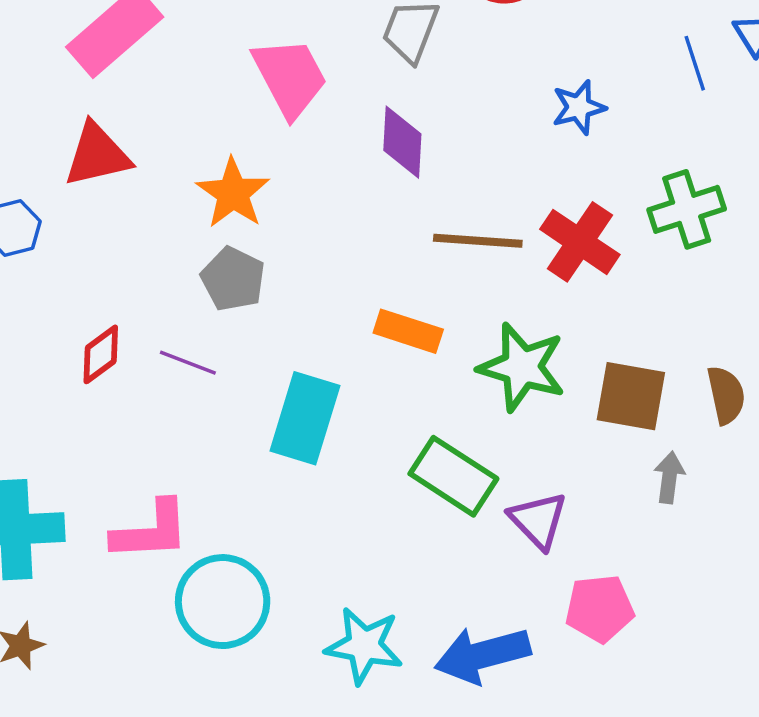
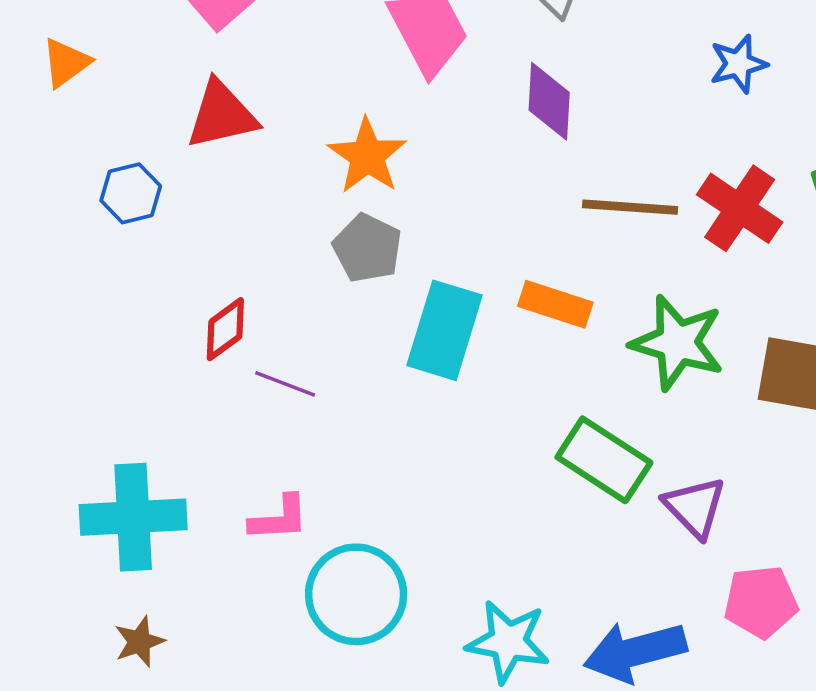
purple line: (188, 363) -> (285, 384), moved
cyan rectangle: (305, 418) -> (445, 330), moved
pink L-shape: (151, 531) -> (279, 518), size x0.7

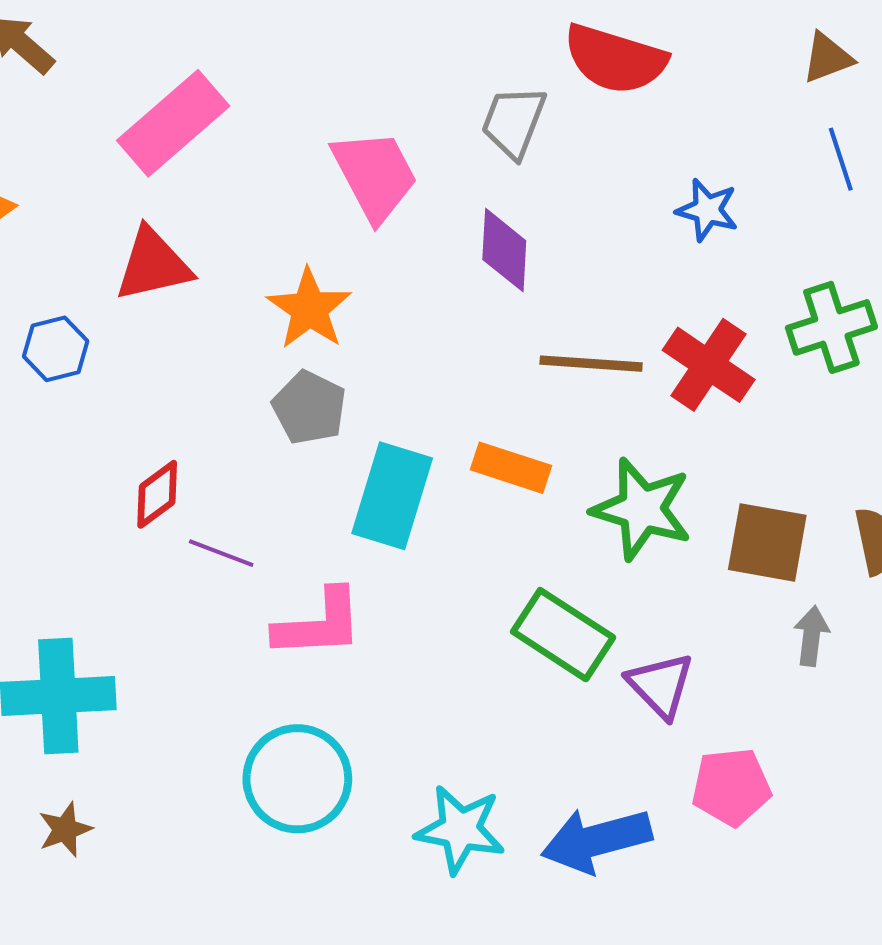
blue star: (738, 64) -> (707, 210), turned 30
pink L-shape: (279, 518) -> (319, 624), moved, size x1.4

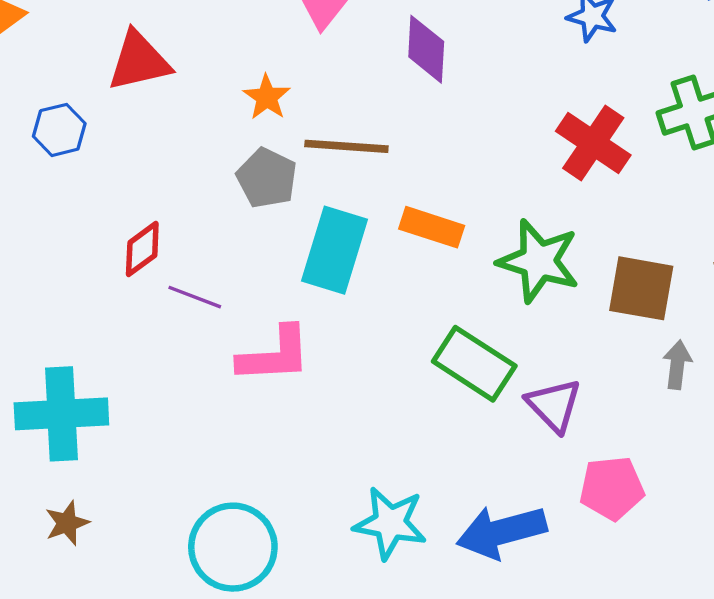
orange star: (309, 309) -> (267, 97), size x0.7
brown line: (591, 364) -> (346, 146), moved
cyan circle: (297, 779) -> (233, 547), moved

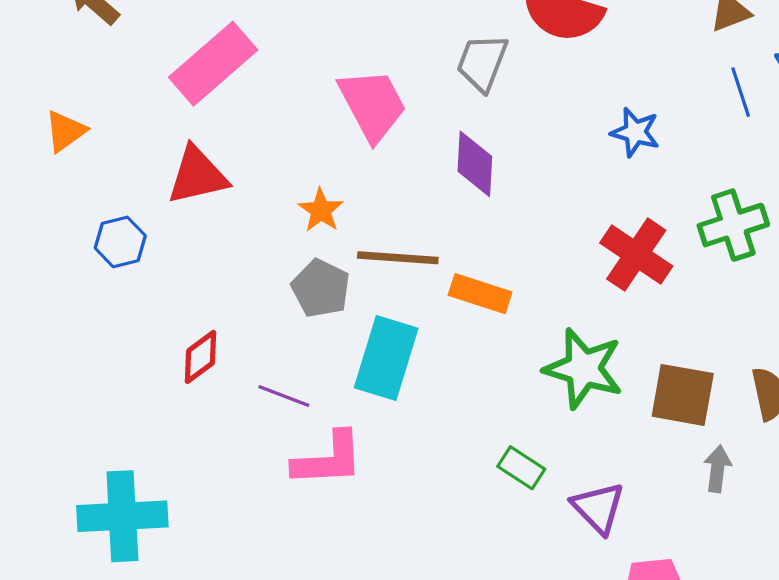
orange rectangle: (432, 227) -> (480, 294), moved
purple line: (195, 297) -> (284, 396), moved
green rectangle: (474, 364) -> (521, 468), size x0.6

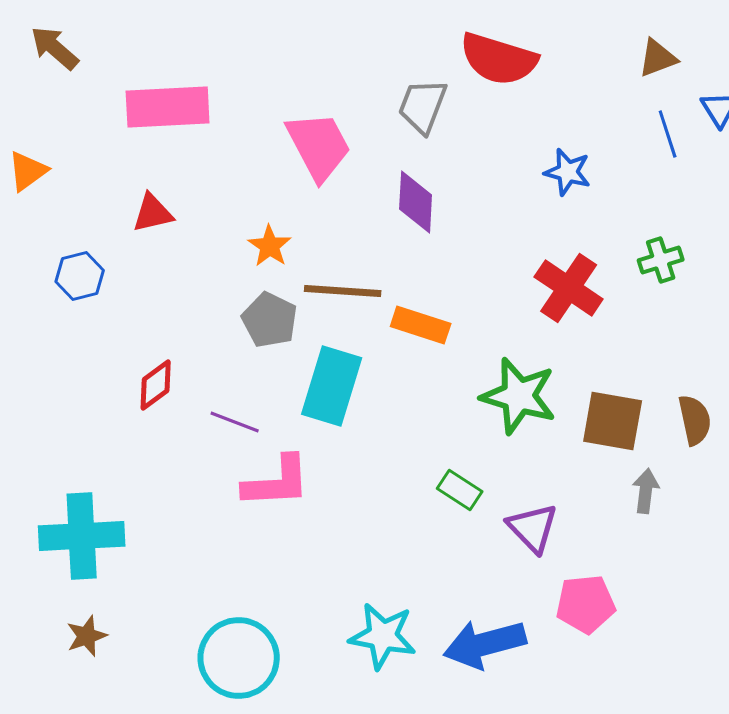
pink rectangle: (213, 64) -> (168, 107), turned 38
red triangle: (197, 175) -> (153, 213), size x0.7
green cross: (733, 225) -> (661, 260), size x0.7

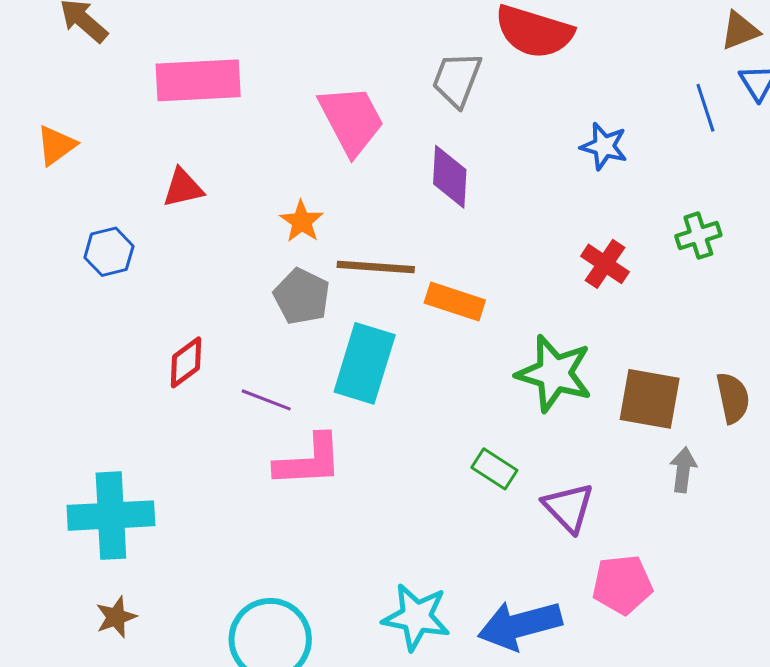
brown triangle: (658, 58) -> (740, 31), moved
red cross: (569, 288) -> (605, 264), size x0.7

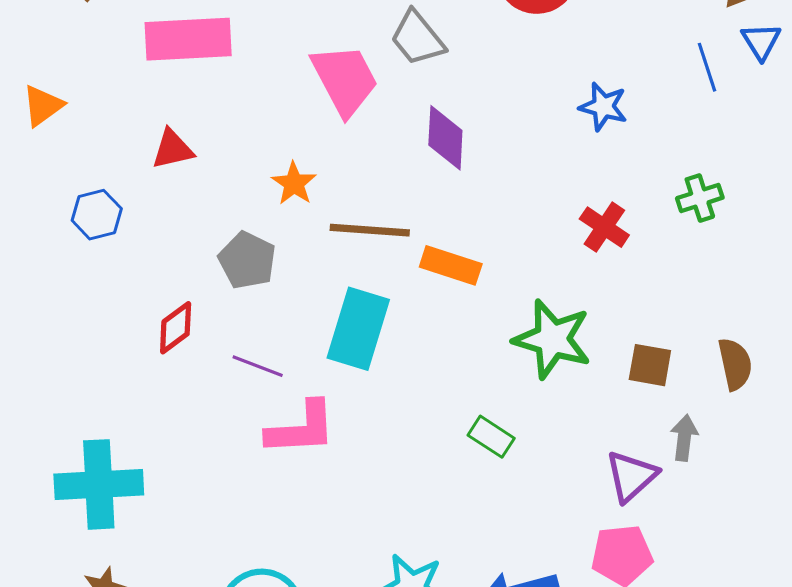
gray trapezoid: (457, 79) -> (417, 38), moved, turned -60
gray pentagon: (302, 296) -> (247, 260), moved
brown square: (650, 399) -> (650, 365), size x0.7
purple triangle: (568, 507) -> (631, 476), moved, turned 32

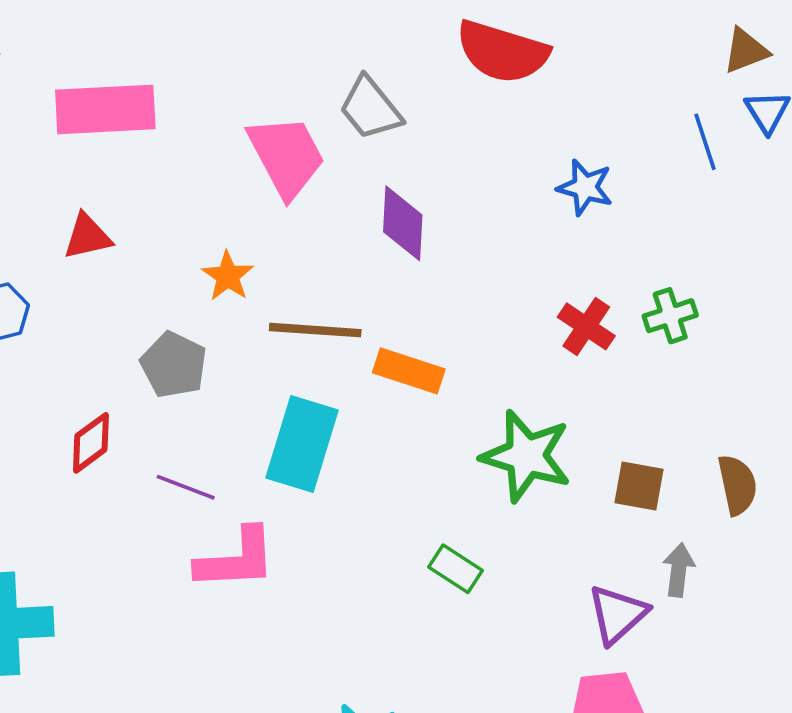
green cross: (700, 198) -> (670, 316), moved

